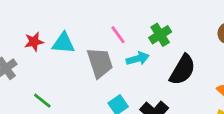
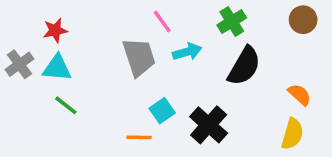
green cross: (160, 35) -> (232, 21), moved
cyan triangle: (63, 43) -> (57, 68), moved

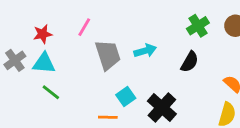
pink line: (162, 21) -> (84, 27), moved, turned 66
green cross: (232, 21) -> (198, 26), moved
black semicircle: (244, 66) -> (190, 62), size x0.7

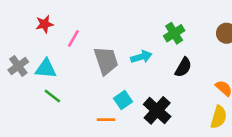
green cross: (198, 26) -> (174, 33), moved
pink line: (84, 27) -> (73, 38), moved
red star: (43, 34) -> (45, 24), moved

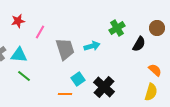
black semicircle: (183, 67) -> (139, 44), moved

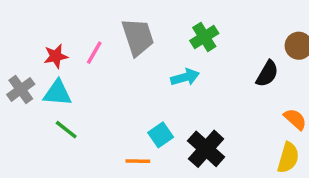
red star: (18, 21) -> (56, 56), moved
green cross: (117, 28) -> (204, 37), moved
gray trapezoid: (65, 49) -> (138, 37), moved

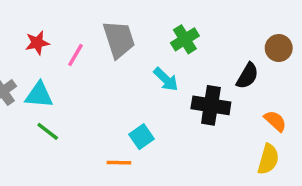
red star: (56, 56) -> (37, 43), moved
cyan arrow: (185, 77) -> (166, 79), turned 60
black cross: (206, 149) -> (211, 105), moved, turned -33

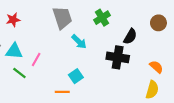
pink line: (75, 55) -> (36, 59), moved
black semicircle: (247, 76) -> (130, 36), moved
cyan arrow: (166, 79) -> (79, 42), moved

